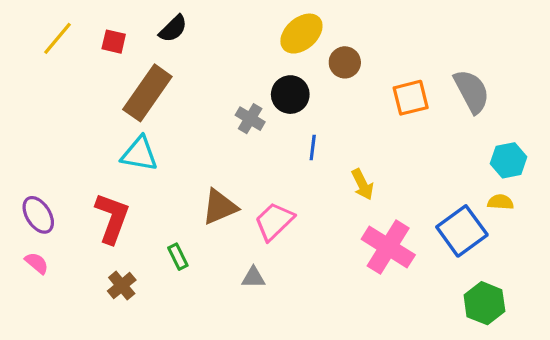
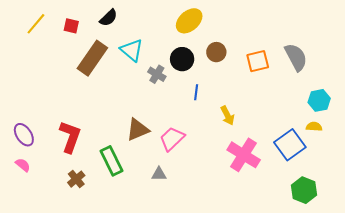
brown circle: (345, 62) -> (216, 52), moved
cyan triangle: (139, 154) -> (132, 50), moved, turned 30
green rectangle: (178, 257) -> (112, 161), size x1.8

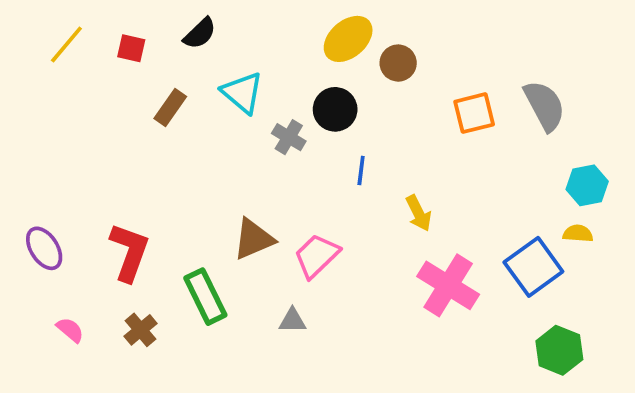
brown circle: (216, 52) -> (398, 63), moved
brown rectangle: (92, 58) -> (170, 107), size x0.6
pink semicircle: (23, 165) -> (70, 330), moved

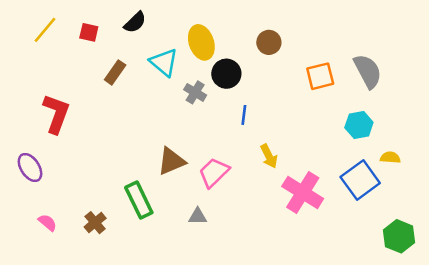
yellow ellipse: (348, 39) -> (201, 42), moved, turned -68
cyan hexagon: (587, 185) -> (359, 125), moved
yellow arrow: (418, 213) -> (269, 156), moved
red L-shape: (129, 252) -> (56, 114), moved
green hexagon: (559, 350) -> (399, 236), moved

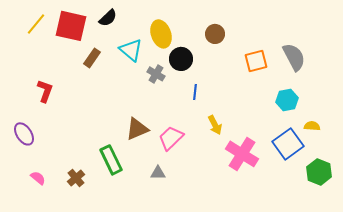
red square: (89, 32) -> (71, 26), size x2.0
red L-shape: (56, 114) -> (45, 91), size x0.7
green hexagon: (399, 236) -> (319, 172), moved

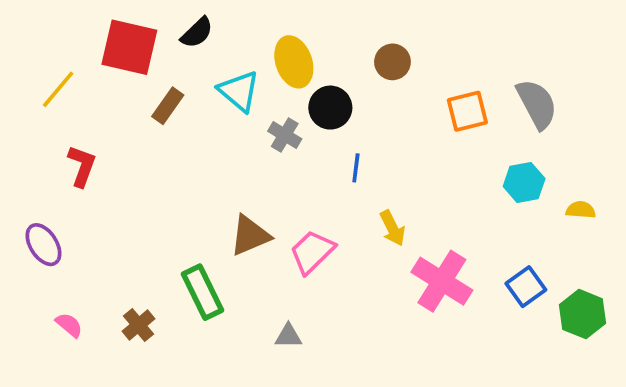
yellow line: (36, 24) -> (58, 89), moved
yellow semicircle: (312, 126) -> (581, 210), moved
blue square: (288, 144) -> (526, 287), moved, size x0.7
gray triangle: (158, 173) -> (288, 336), moved

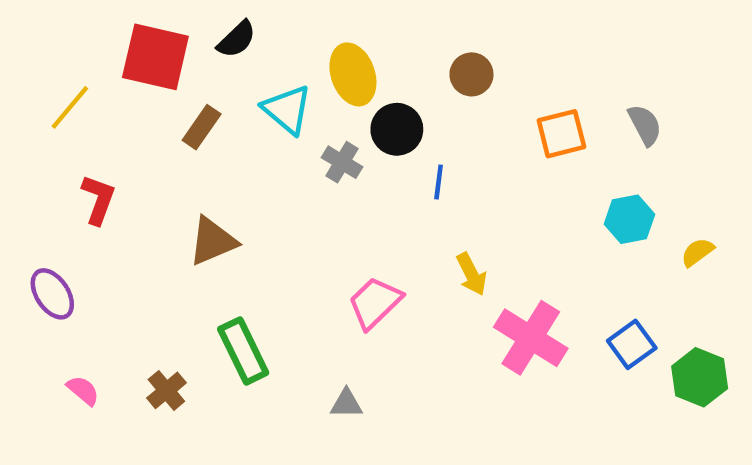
gray semicircle: (537, 104) -> (645, 125), size x0.7
blue line: (356, 168) -> (439, 182), moved
yellow semicircle: (581, 210) -> (697, 252), turned -40
brown triangle: (250, 235) -> (213, 241), moved

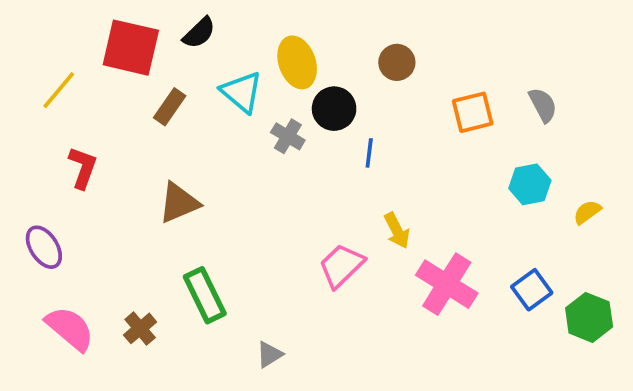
pink trapezoid: (375, 303) -> (341, 266), moved
pink semicircle: (83, 390) -> (70, 328), size x1.8
gray triangle: (346, 404) -> (269, 354), moved, turned -32

